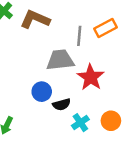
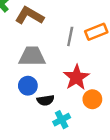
gray trapezoid: (60, 60) -> (32, 56), moved
orange circle: (111, 121) -> (92, 99), moved

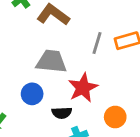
red star: (76, 77) -> (83, 88), moved
blue circle: (28, 86) -> (32, 94), moved

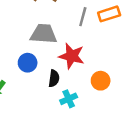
red star: (83, 88) -> (72, 56), turned -30
black semicircle: (62, 113) -> (54, 78), turned -77

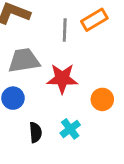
black semicircle: (54, 78) -> (35, 132), moved

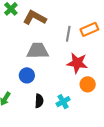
red star: (62, 79) -> (77, 63), moved

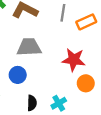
gray line: (68, 34) -> (63, 13), moved

